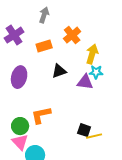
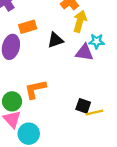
orange rectangle: (44, 46) -> (28, 27), moved
yellow arrow: (92, 54) -> (80, 21), moved

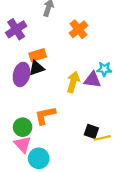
yellow arrow: (80, 21) -> (73, 82), moved
black triangle: (55, 40) -> (37, 68), moved

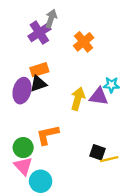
purple cross: (16, 29) -> (39, 33), moved

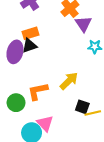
purple triangle: (99, 96) -> (83, 24), moved, turned 48
yellow arrow: (78, 99) -> (69, 81), moved, turned 30
pink triangle: (23, 166) -> (45, 123), moved

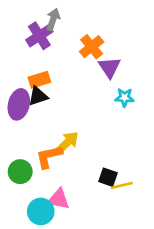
yellow arrow: (69, 81) -> (67, 143), moved
pink triangle: (45, 123) -> (59, 199), turned -36

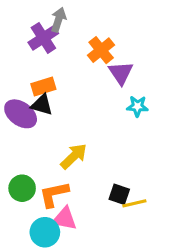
black triangle: (38, 96) -> (42, 105), turned 35
purple ellipse: (19, 104) -> (21, 114), turned -68
orange L-shape: (49, 157) -> (54, 194), moved

